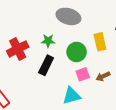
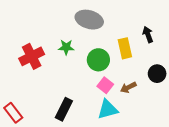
black rectangle: (46, 65) -> (64, 109), moved
pink square: (83, 74) -> (105, 85), turned -32
cyan triangle: (71, 96) -> (108, 109), moved

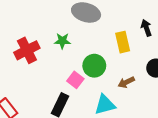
green circle: (98, 60) -> (94, 66), moved
pink square: (105, 85) -> (75, 80), moved

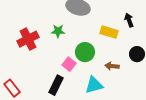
yellow rectangle: (123, 42) -> (109, 32), turned -60
brown arrow: (126, 82) -> (112, 66), turned 32

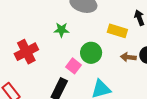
red cross: (28, 39) -> (26, 52), moved
brown arrow: (112, 66) -> (128, 57), moved

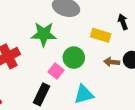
green star: (61, 30) -> (44, 34), size x1.6

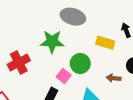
brown arrow: (112, 62) -> (114, 78), moved

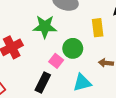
yellow rectangle: (105, 43) -> (98, 28), turned 66

